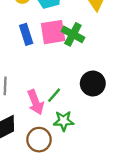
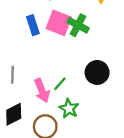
pink square: (53, 32) -> (59, 23), turned 30
green star: (64, 121) -> (69, 109), turned 30

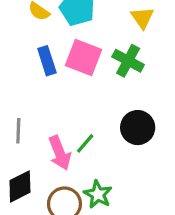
green cross: (78, 25) -> (128, 61), moved
green star: (69, 109) -> (98, 194), moved

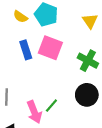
green cross: (128, 61) -> (88, 61), moved

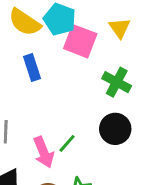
yellow semicircle: (20, 17) -> (25, 22), size x1.6
pink square: (50, 48) -> (80, 41), moved

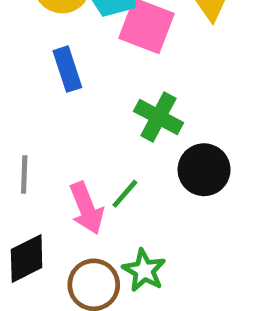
green cross: (117, 82) -> (158, 117), moved

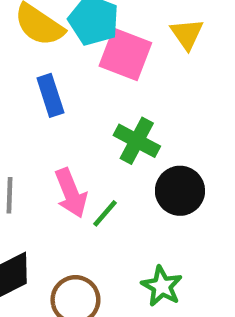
pink arrow: (87, 208) -> (71, 193), moved
green star: (144, 270) -> (162, 286), moved

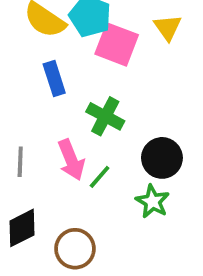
green cross: (137, 141) -> (105, 116), moved
green star: (162, 286) -> (153, 201), moved

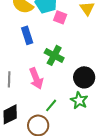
pink square: (117, 44) -> (60, 17), size x0.6
green line: (100, 177) -> (51, 105), moved

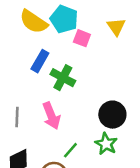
blue rectangle: (27, 35) -> (40, 61), turned 48
green cross: (54, 55) -> (63, 78), moved

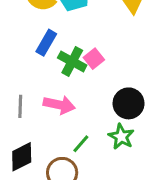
pink square: (82, 38) -> (94, 59), moved, turned 30
pink arrow: (51, 116) -> (59, 105), turned -56

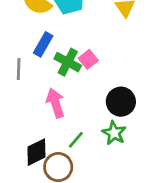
pink arrow: (59, 105) -> (55, 103), turned -120
gray line: (20, 106) -> (19, 69), moved
black diamond: (22, 157) -> (36, 152), moved

